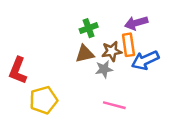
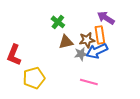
purple arrow: (136, 23) -> (106, 18), turned 48
green cross: (89, 28) -> (58, 22), moved, turned -32
blue arrow: (145, 60) -> (97, 51), moved

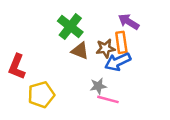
green cross: (58, 22) -> (70, 27), size x1.5
brown triangle: (66, 42) -> (80, 51), turned 35
gray star: (81, 54) -> (98, 86), moved

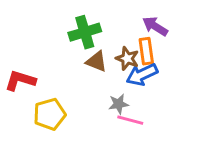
green cross: (70, 27) -> (85, 32), turned 35
brown star: (106, 48) -> (127, 59), turned 30
red L-shape: (17, 67) -> (20, 81), turned 85

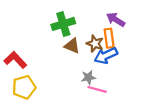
red L-shape: (20, 81) -> (15, 60), turned 30
yellow pentagon: (50, 114) -> (24, 87), moved

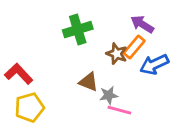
orange rectangle: (109, 38) -> (134, 47), turned 48
brown triangle: (72, 46) -> (88, 82), moved
blue arrow: (106, 56) -> (154, 64), moved

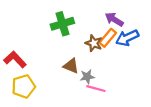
blue arrow: (154, 64) -> (127, 38), moved

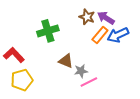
green cross: (62, 24) -> (48, 31), moved
brown star: (94, 43) -> (87, 17), moved
pink line: (96, 89) -> (89, 82), turned -42

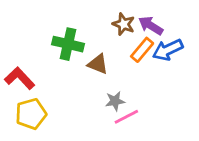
green cross: (48, 31) -> (68, 44), turned 30
brown triangle: (66, 61) -> (98, 64), moved

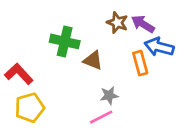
orange rectangle: (142, 50) -> (140, 63), moved, turned -55
blue arrow: (168, 50) -> (159, 47), turned 40
pink line: (126, 117) -> (101, 117), moved

